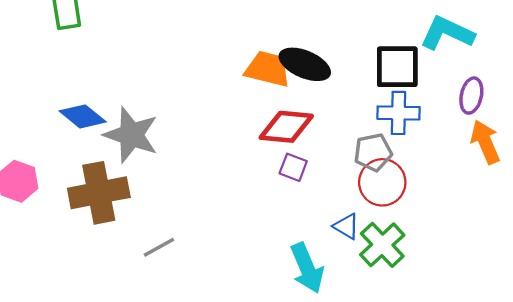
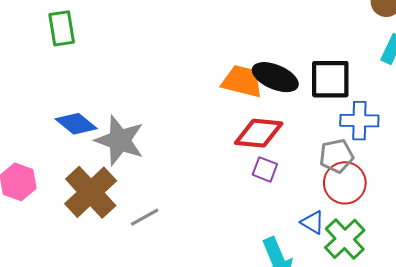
black square: (397, 67) -> (330, 79), moved
brown cross: (99, 193) -> (91, 192), turned -32
gray line: (159, 247) -> (145, 217), moved

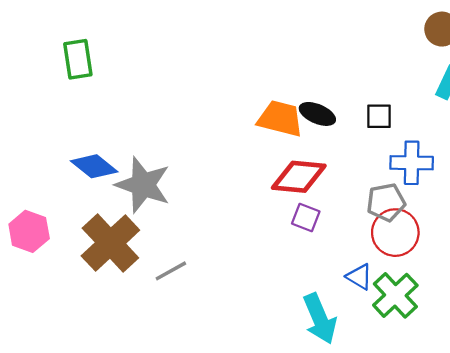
black ellipse: (275, 77) -> (317, 114), size x0.7
black square: (330, 79) -> (379, 116), size x0.6

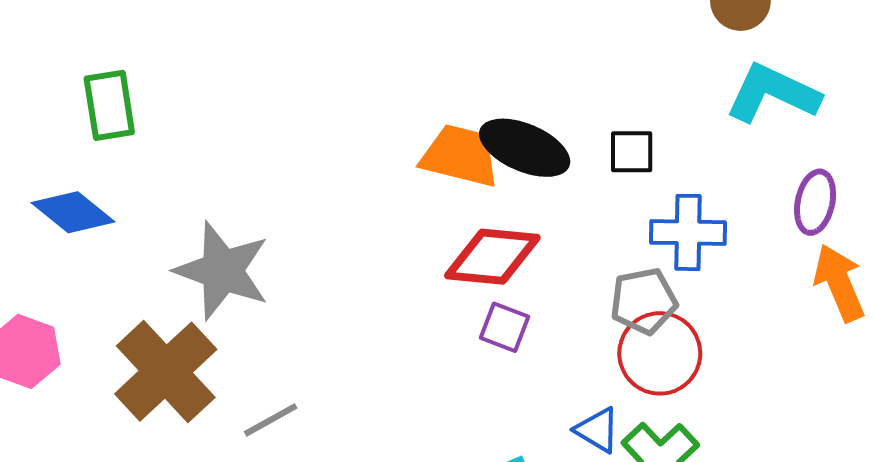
green rectangle: (78, 59) -> (109, 105), moved
black ellipse: (317, 114) -> (525, 148), size x1.4
blue diamond: (94, 166) -> (73, 212), moved

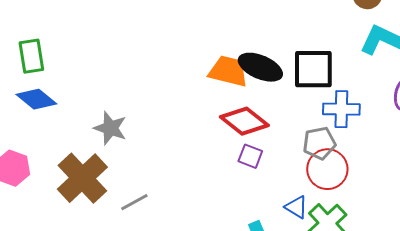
green rectangle: (109, 105) -> (31, 56), moved
black square: (632, 152) -> (313, 69), size x1.8
red diamond: (492, 257) -> (244, 121), turned 33
gray star: (222, 271) -> (110, 128), size x0.7

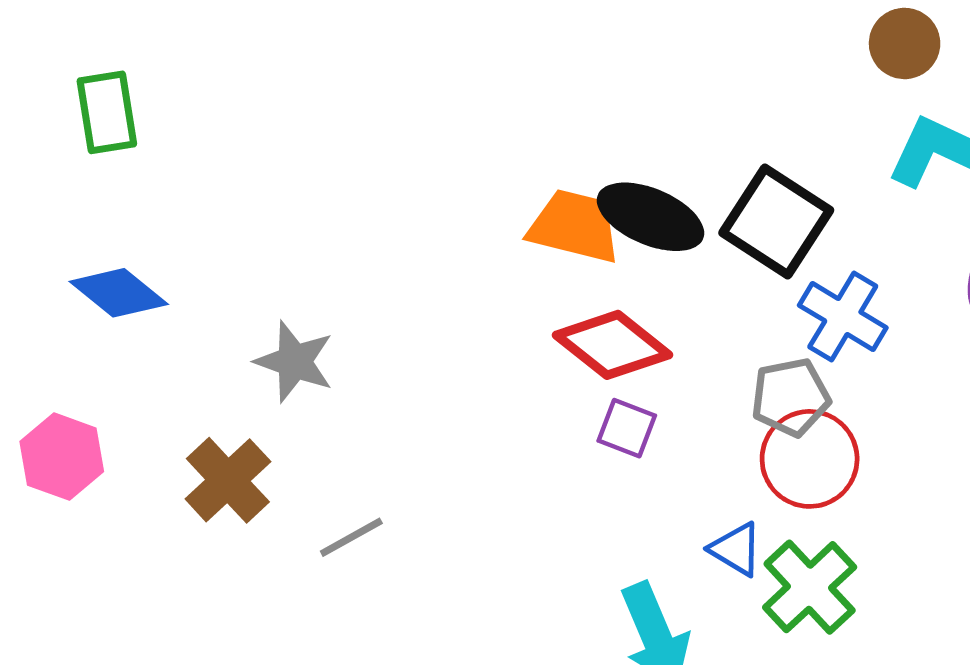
green rectangle: (31, 56) -> (107, 112), moved
black square: (313, 69) -> (776, 222), turned 33
blue cross: (341, 109) -> (843, 316), turned 30
brown cross: (82, 178) -> (228, 480), size x0.7

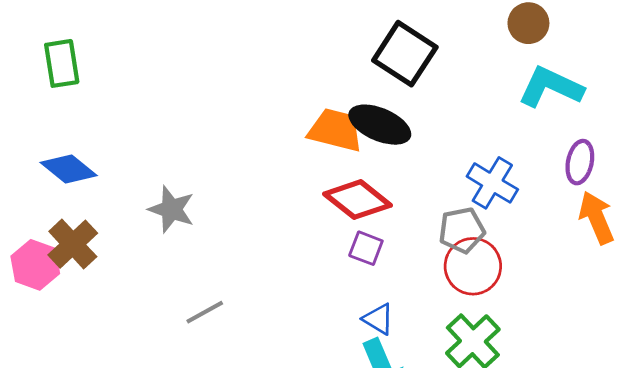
black square: (776, 222) -> (405, 54), moved
brown cross: (228, 480) -> (73, 244), moved
blue triangle: (736, 549) -> (378, 319), moved

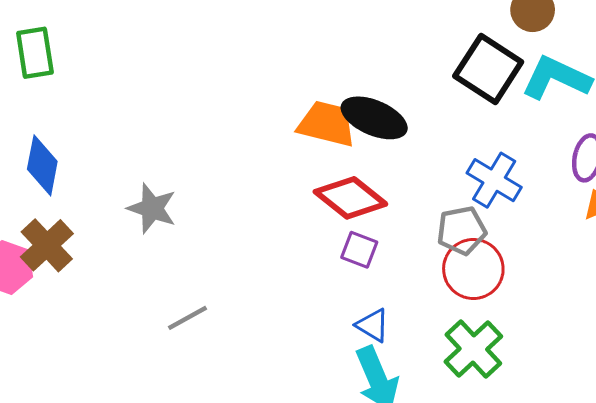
black square: (405, 54) -> (488, 69), moved
blue diamond: (69, 169) -> (42, 165), turned 62

